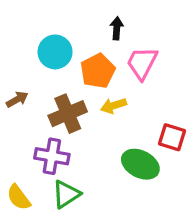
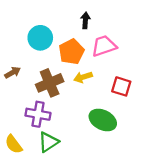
pink trapezoid: (142, 63) -> (104, 46), turned 44
red square: (172, 137) -> (121, 86), moved

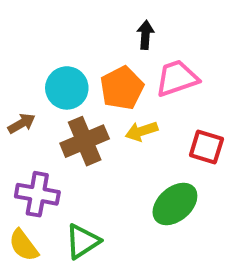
cyan circle: (40, 38) -> (67, 88), moved
purple cross: (38, 114) -> (37, 194), moved
green ellipse: (103, 120) -> (175, 204), turned -68

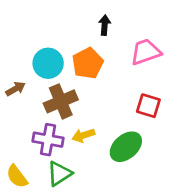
pink trapezoid: (177, 78) -> (146, 52), moved
yellow arrow: (142, 131) -> (83, 135), moved
purple cross: (37, 194) -> (48, 140), moved

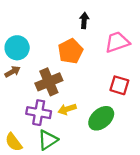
cyan circle: (48, 63) -> (17, 48), moved

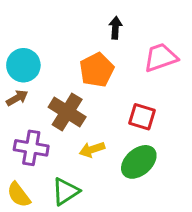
brown cross: (49, 82) -> (67, 112), turned -35
red square: (119, 85) -> (142, 117), moved
purple cross: (39, 113) -> (31, 148), moved

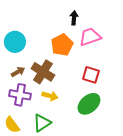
pink trapezoid: (161, 57) -> (90, 37), moved
brown arrow: (17, 98) -> (18, 72), moved
yellow arrow: (92, 149) -> (50, 96), moved, turned -147

